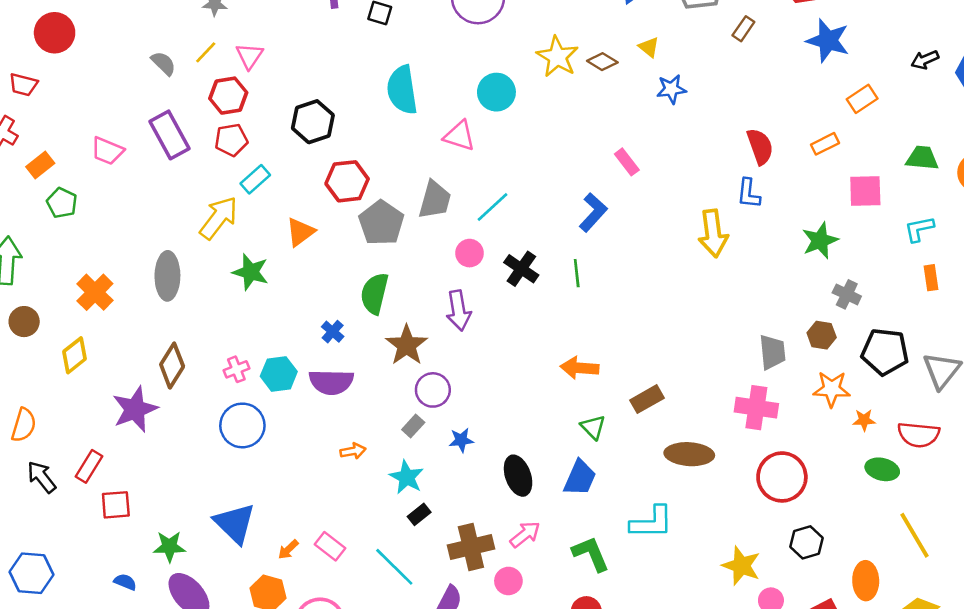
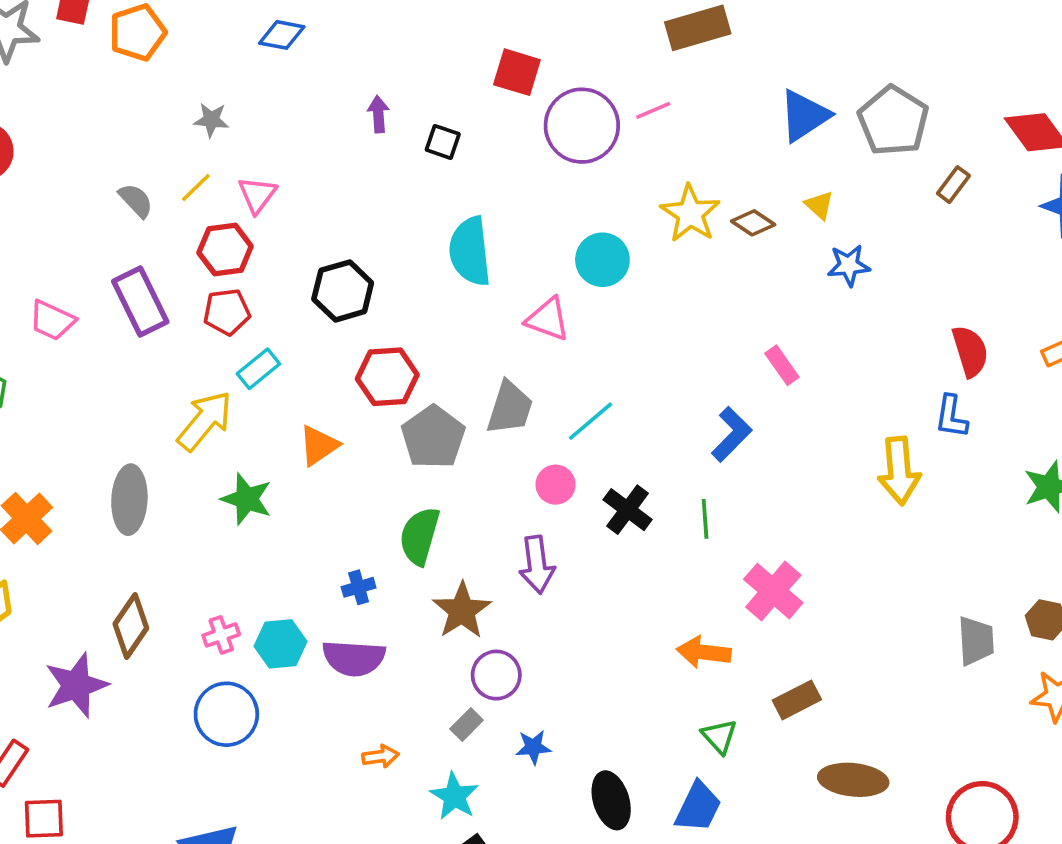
blue cross: (333, 332) -> (359, 587), turned 30
pink cross: (756, 408) -> (773, 591), moved, turned 30

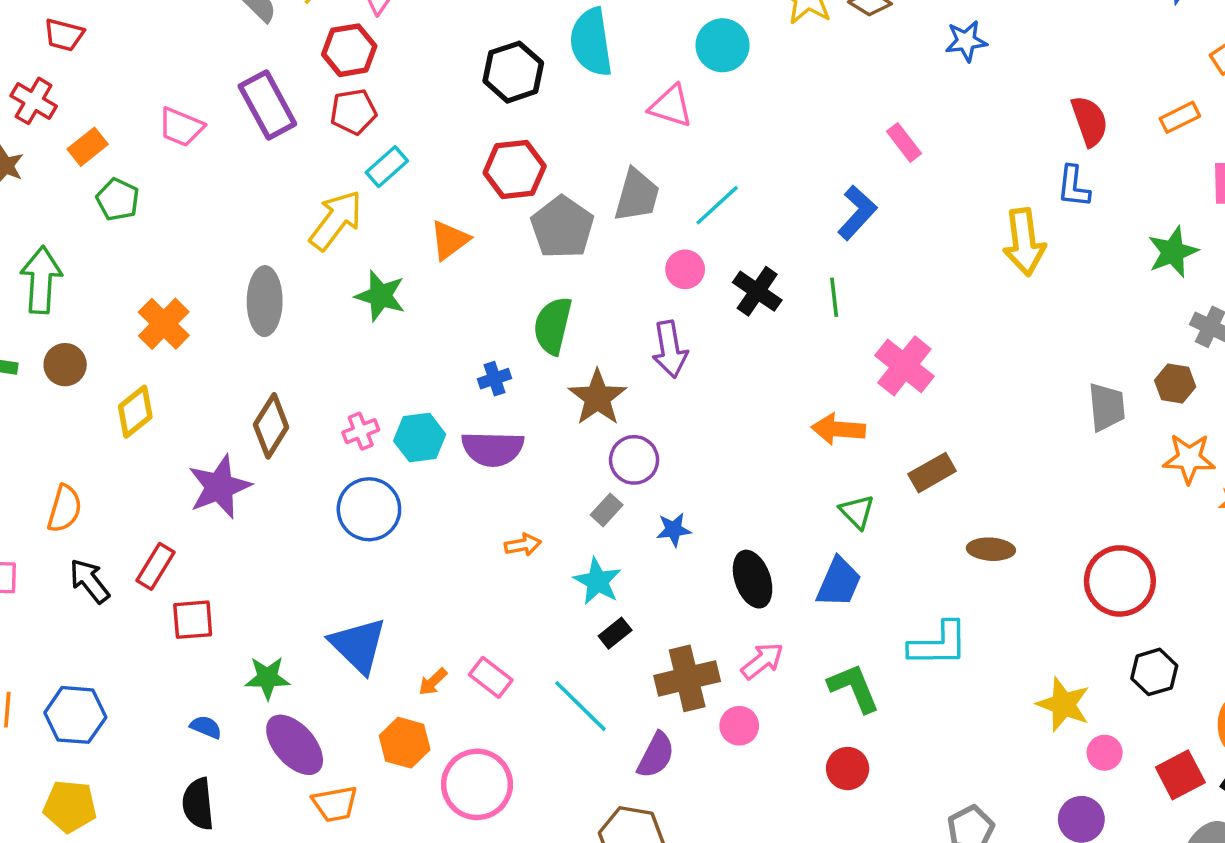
black hexagon: (343, 291) -> (513, 72), moved
brown ellipse: (853, 780) -> (991, 549), size x0.7

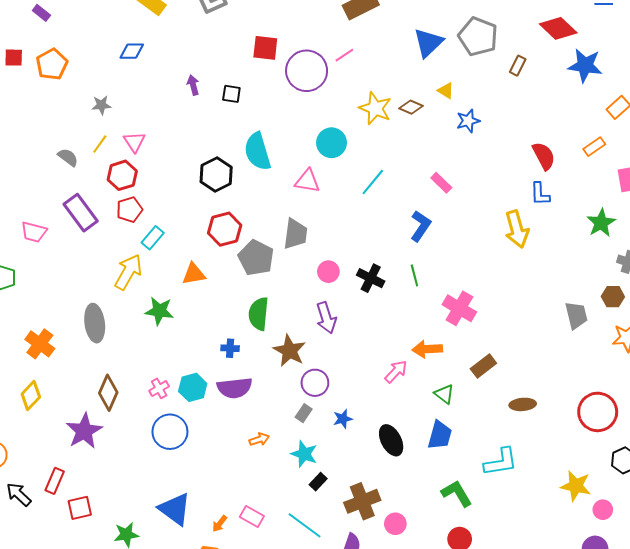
cyan line: (717, 205) -> (373, 182), moved
orange triangle: (450, 240) -> (194, 274), turned 35
blue cross: (495, 379) -> (230, 348), turned 30
pink arrow: (762, 661) -> (396, 372), moved

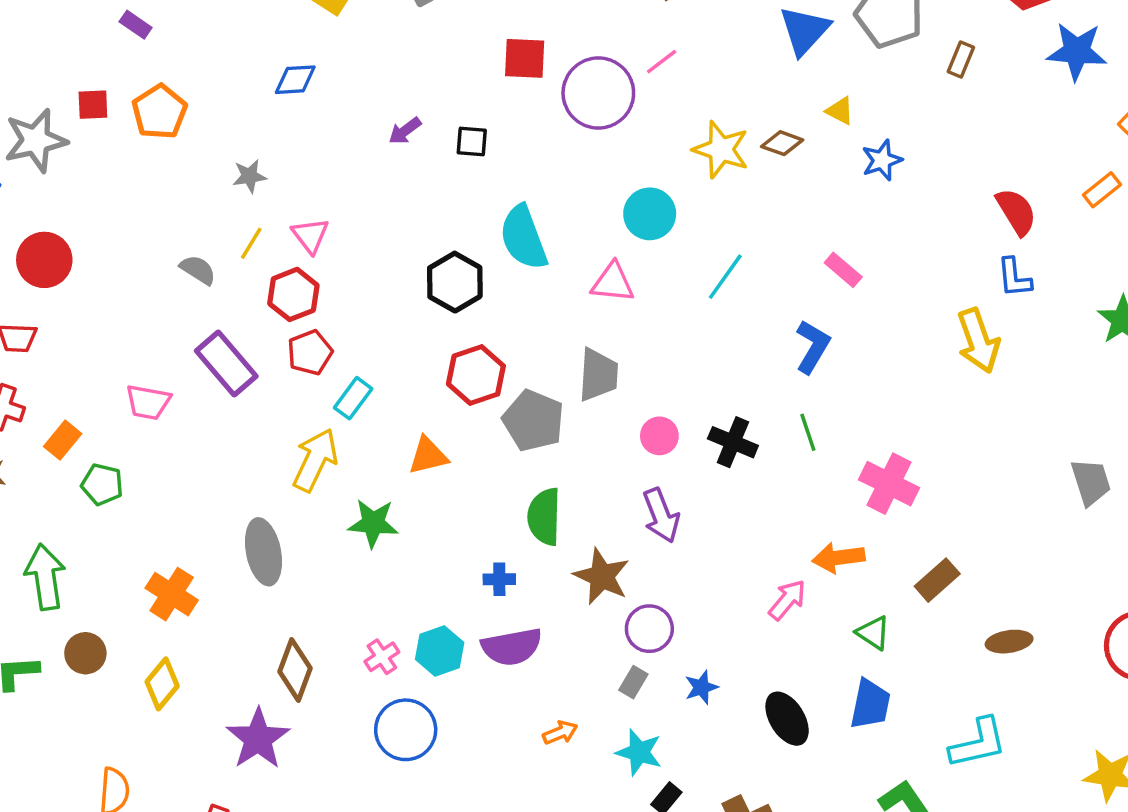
purple arrow: (193, 85) -> (405, 131), turned -108

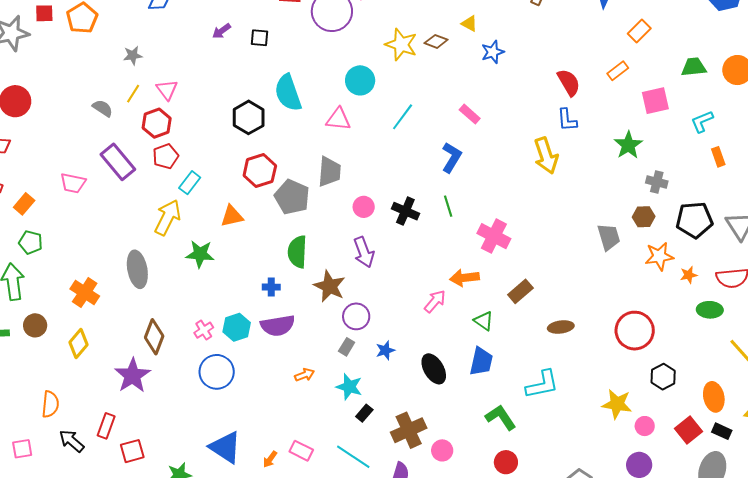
green pentagon: (102, 484) -> (31, 242), moved

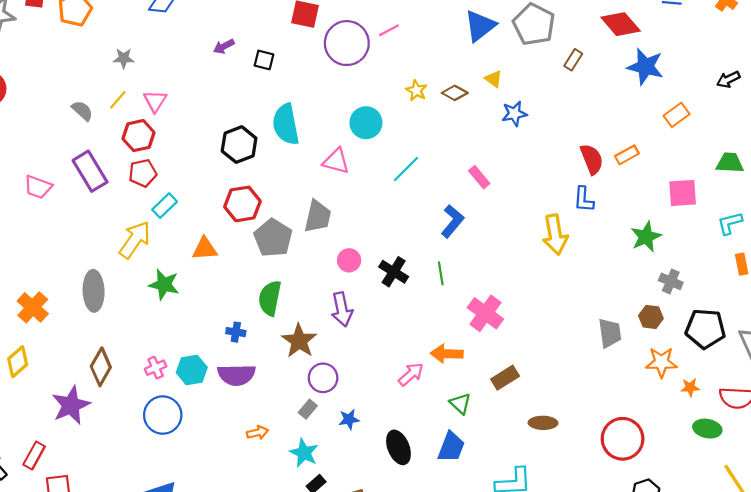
yellow star: (401, 44) -> (416, 90), size x0.6
orange rectangle: (618, 71) -> (627, 155), moved

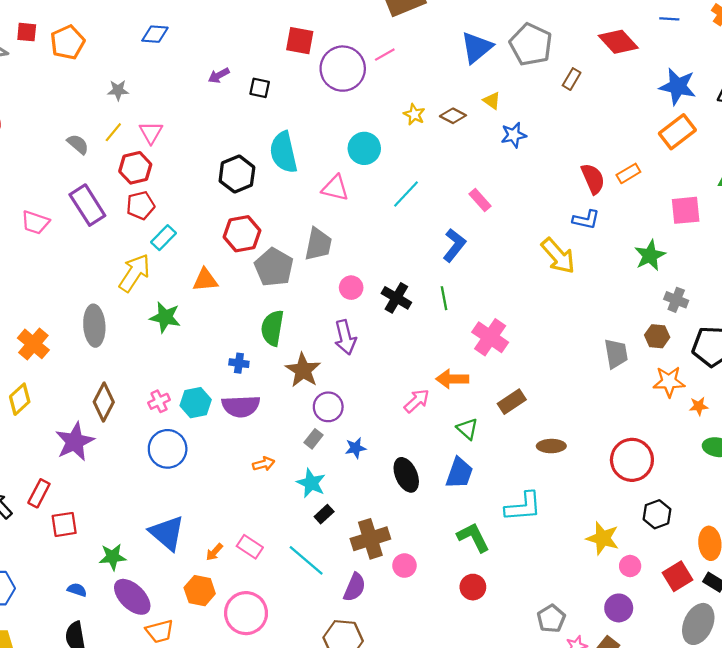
blue star: (645, 67) -> (678, 86), moved
orange rectangle: (677, 115) -> (677, 132), size x1.4
blue L-shape: (584, 199) -> (586, 220), turned -80
yellow arrow: (555, 235) -> (558, 256), turned -30

